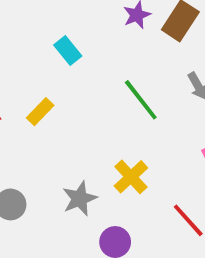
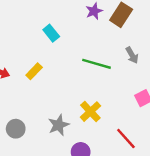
green line: (141, 100) -> (97, 64), turned -36

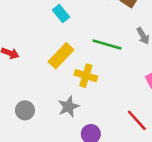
yellow rectangle: (34, 71) -> (61, 56), moved, size x1.5
yellow cross: (90, 112) -> (86, 76), moved, turned -30

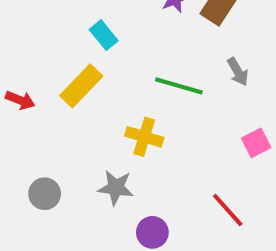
yellow rectangle: (61, 56) -> (81, 86), moved
gray star: (68, 107) -> (116, 188), turned 30

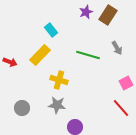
yellow cross: (144, 137) -> (59, 80), moved
red line: (228, 210) -> (121, 108), moved

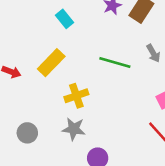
cyan rectangle: (51, 30) -> (64, 19), moved
yellow cross: (59, 80) -> (76, 96), turned -36

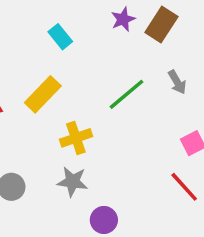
green line: (115, 63) -> (127, 94), turned -56

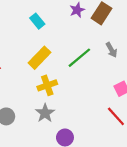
yellow rectangle: (43, 94) -> (39, 58), moved
gray star: (72, 182) -> (45, 113), turned 30

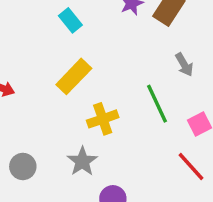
green line: (79, 58) -> (157, 104), moved, turned -75
yellow cross: (47, 85) -> (103, 119), moved

